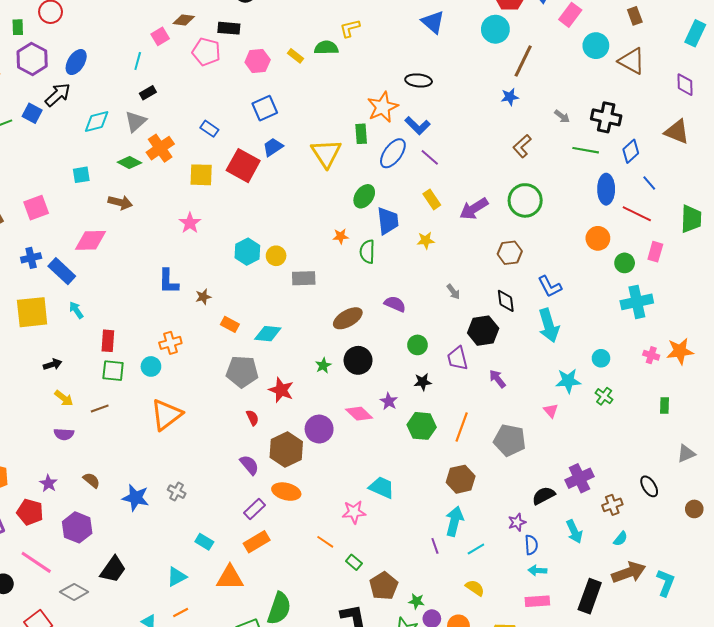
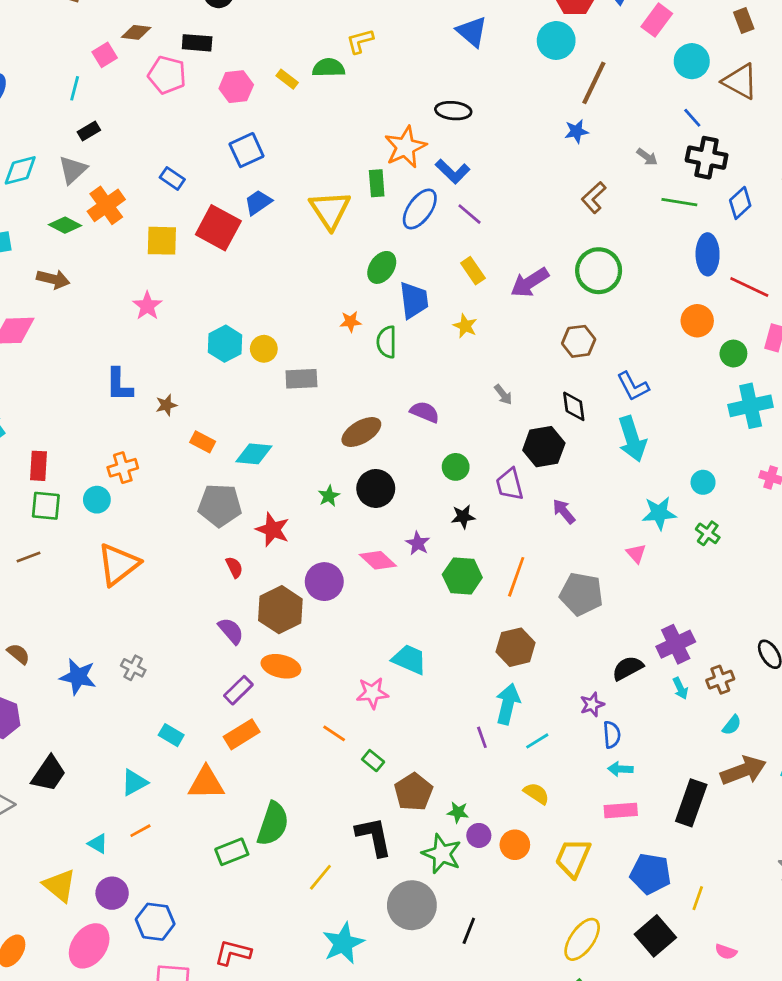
blue line: (649, 183) -> (692, 118), moved
yellow star: (426, 240) -> (465, 326), turned 30
cyan arrow: (574, 532) -> (680, 688), moved, size x0.7

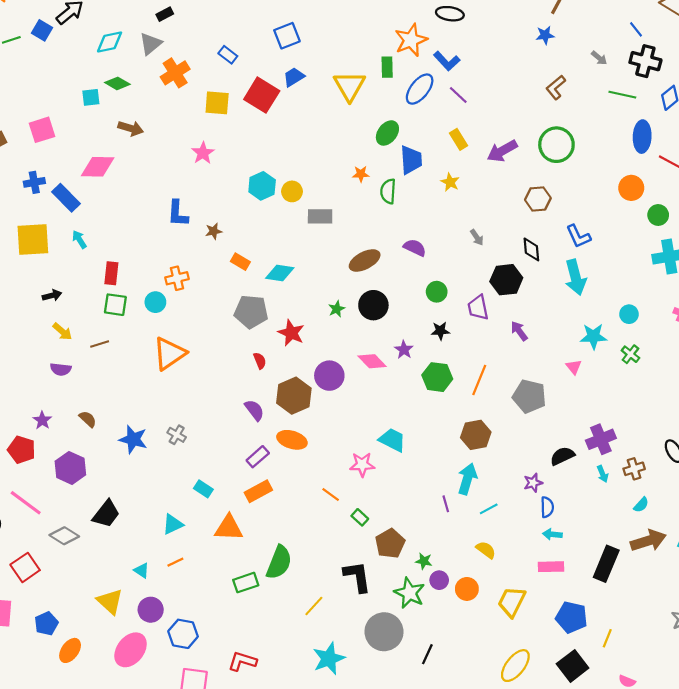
green diamond: (65, 225) -> (117, 83), moved

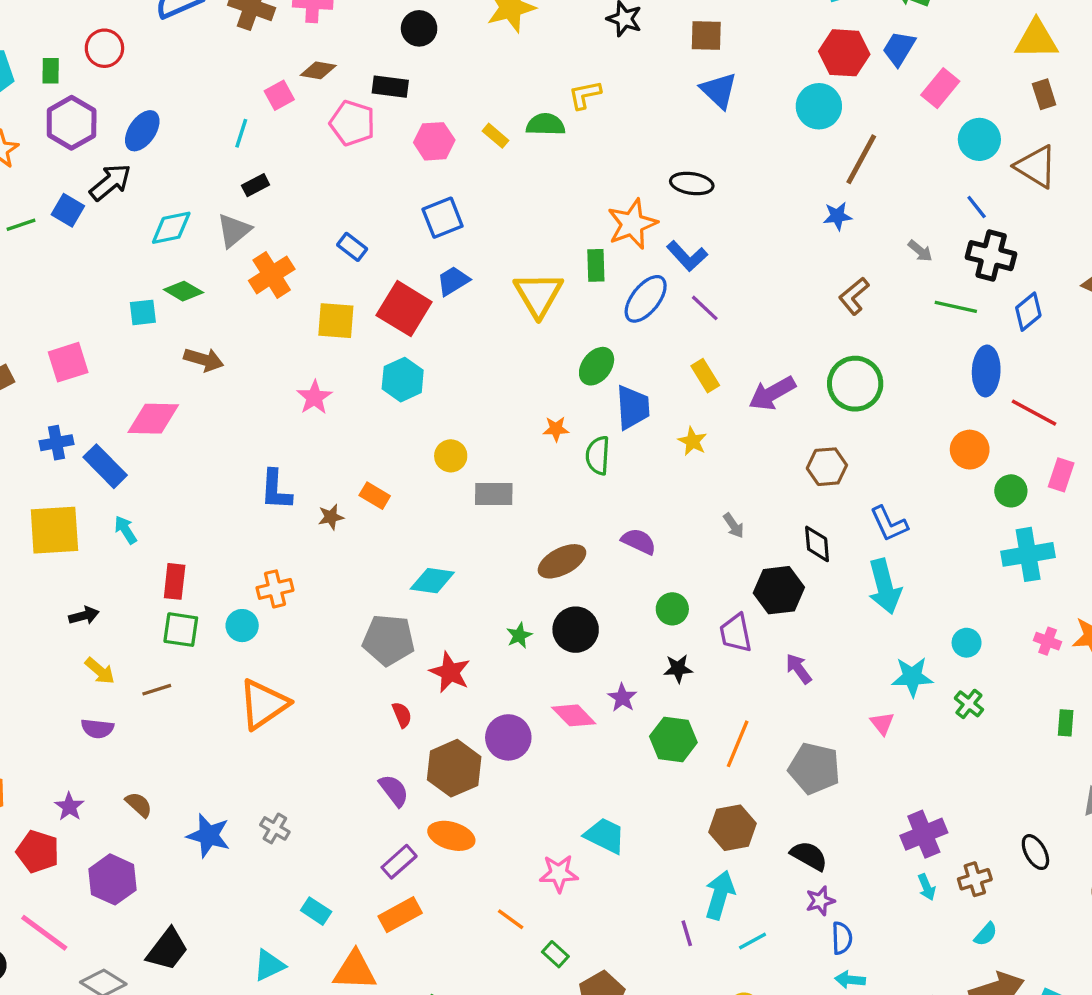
cyan hexagon: (262, 186) -> (403, 380), moved
orange rectangle: (240, 262) -> (375, 496), moved
black semicircle: (562, 456) -> (809, 856), moved, turned 55

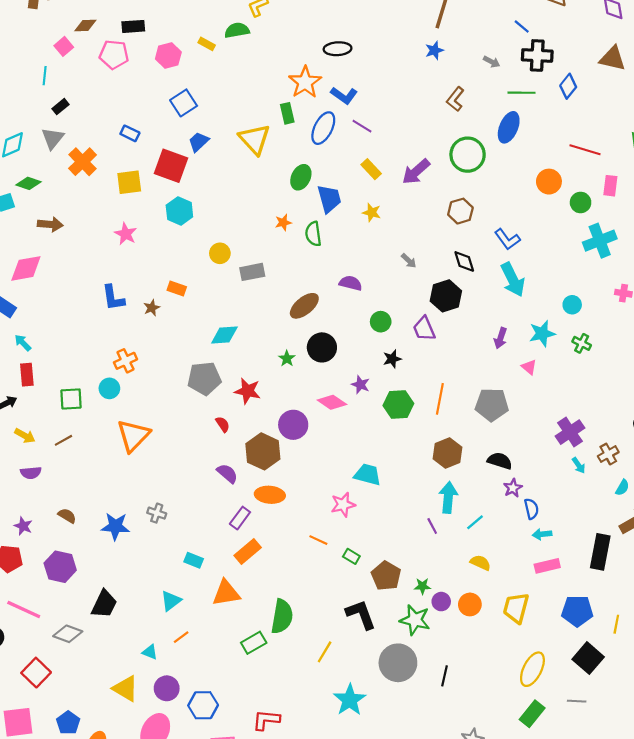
blue ellipse: (986, 371) -> (509, 127), moved, turned 32
red rectangle: (175, 581) -> (27, 375), moved
purple arrow: (799, 669) -> (501, 338), moved, turned -114

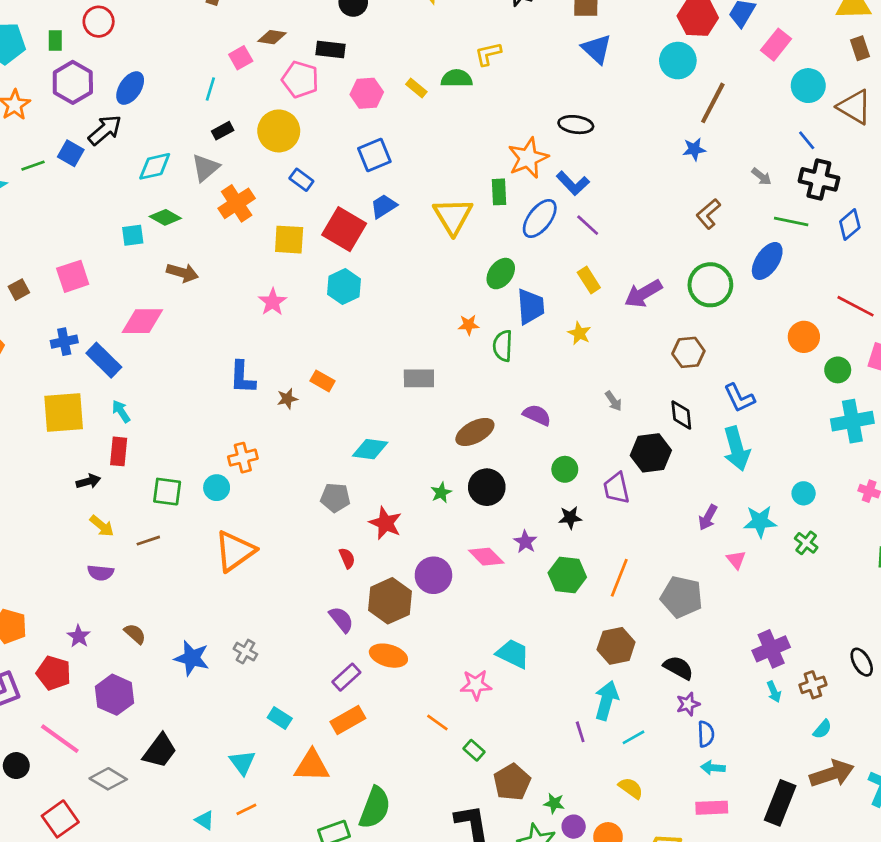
yellow circle: (220, 253) -> (279, 131), moved, size x1.6
gray pentagon: (204, 378) -> (335, 498), size x0.7
cyan triangle: (171, 601) -> (242, 763), turned -40

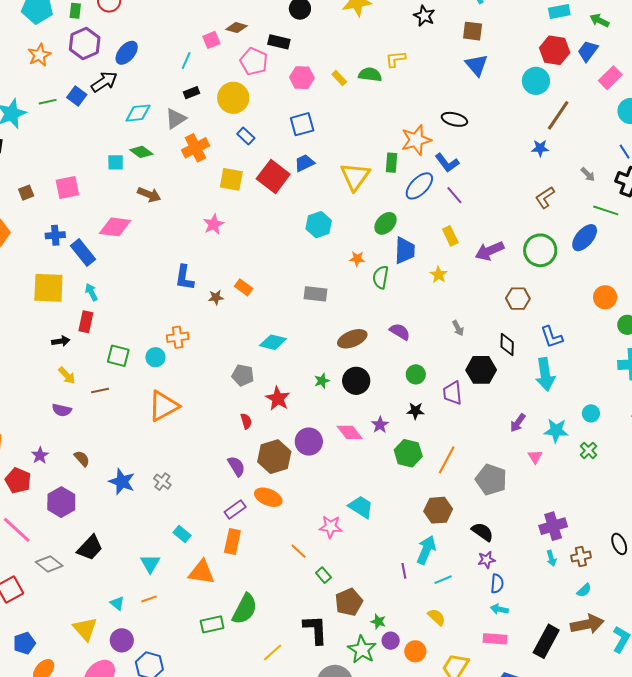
cyan hexagon: (344, 287) -> (319, 225), moved
orange rectangle: (348, 720) -> (232, 541), turned -55

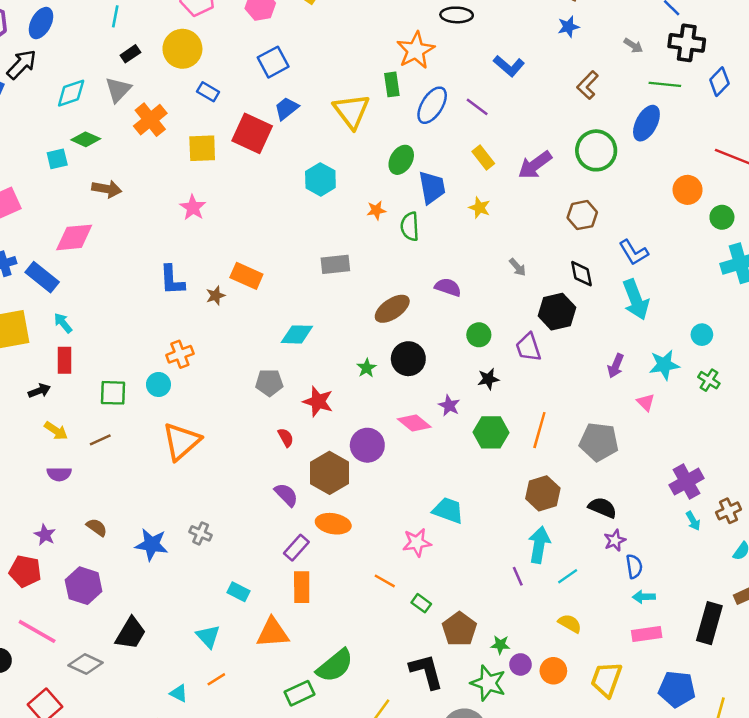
blue L-shape: (447, 163) -> (509, 66), moved
orange rectangle: (244, 287) -> (246, 276), size x1.4
green semicircle: (245, 609) -> (335, 666), turned 36

